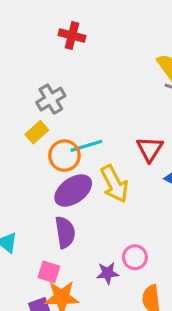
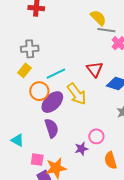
gray cross: (51, 99) -> (30, 49), turned 36
orange circle: (64, 156) -> (39, 91), moved
pink square: (49, 272) -> (37, 160), moved

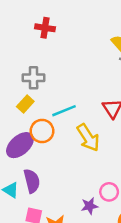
purple ellipse: (52, 102) -> (20, 145), moved
purple semicircle: (52, 128) -> (32, 181), moved

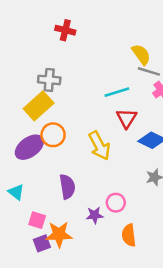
yellow rectangle: (25, 104) -> (39, 106), size x1.6
cyan line: (64, 111) -> (117, 92), moved
purple semicircle: (32, 181) -> (67, 187), moved

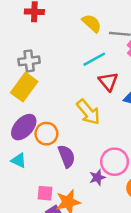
yellow semicircle: (141, 54) -> (92, 23), moved
orange circle: (53, 135) -> (46, 134), moved
cyan triangle: (16, 192) -> (19, 160), moved
pink circle: (116, 203) -> (115, 162), size x1.5

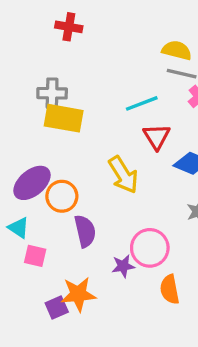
yellow semicircle: (92, 23) -> (177, 50), moved, turned -36
yellow rectangle: (24, 87) -> (64, 118), moved, turned 56
pink square: (45, 193) -> (35, 256), moved

